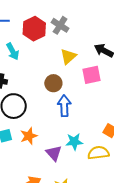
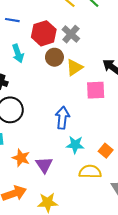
brown circle: (53, 83) -> (54, 57), moved
orange star: (29, 136) -> (21, 158), moved, turned 30
cyan star: (74, 142) -> (75, 145), moved

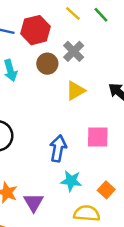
red hexagon: (44, 33) -> (35, 30), moved
brown circle: (54, 57) -> (47, 64), moved
pink square: (96, 90) -> (98, 137), moved

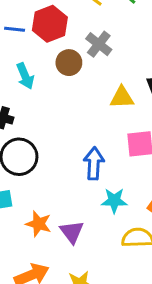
yellow triangle: (75, 91) -> (122, 98), moved, turned 35

